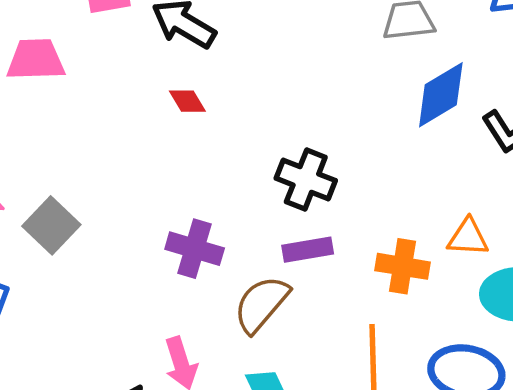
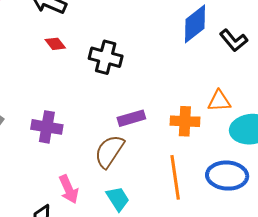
black cross: (306, 179) -> (106, 57), moved
purple cross: (195, 249) -> (47, 127), moved

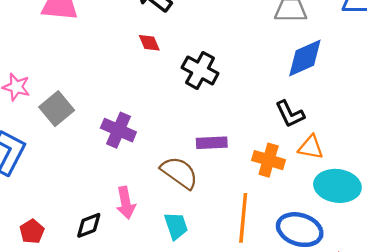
black L-shape: (234, 40) -> (290, 114), moved
brown semicircle: (109, 151) -> (179, 173), turned 78

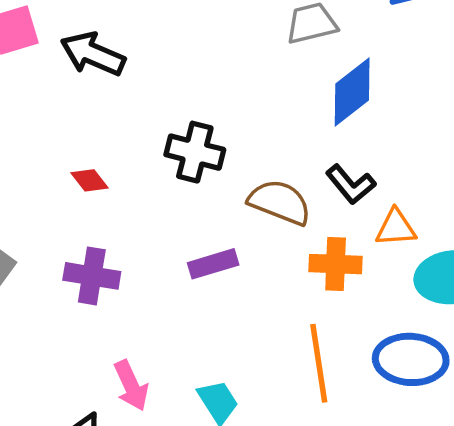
red diamond: (149, 43) -> (89, 180), moved
purple rectangle: (212, 143) -> (213, 264), moved
brown semicircle: (179, 173) -> (280, 202), moved

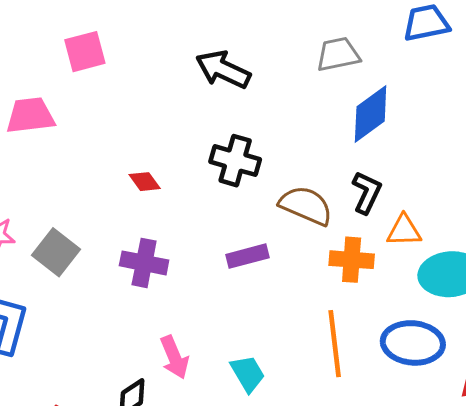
black arrow: (93, 54) -> (223, 69), moved
black L-shape: (351, 184) -> (367, 192), turned -117

